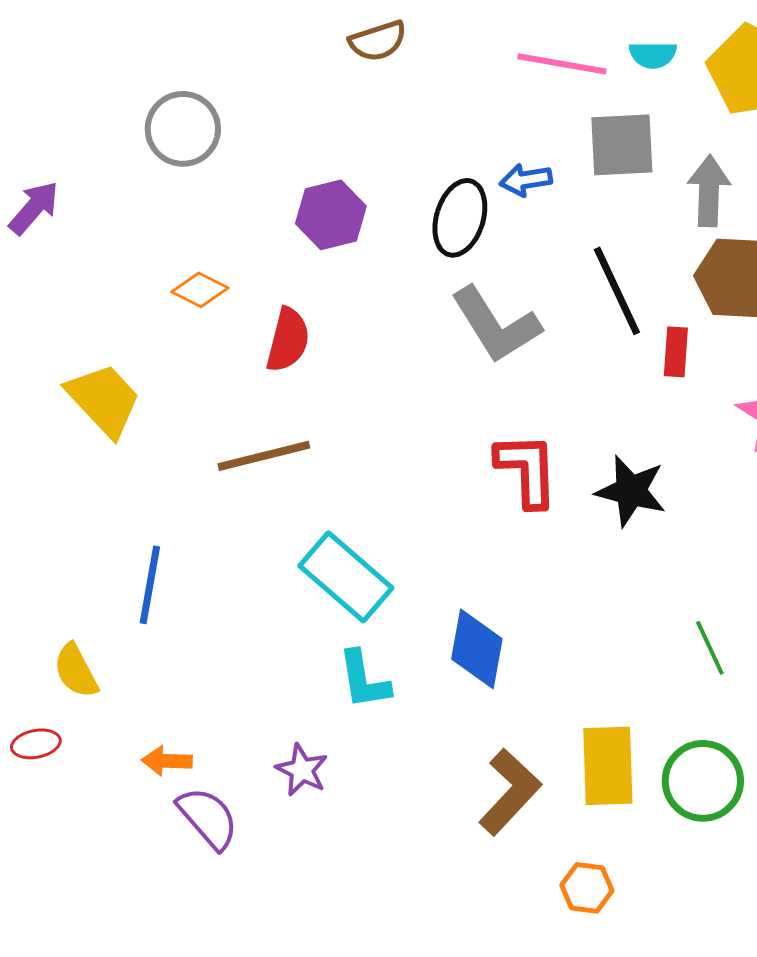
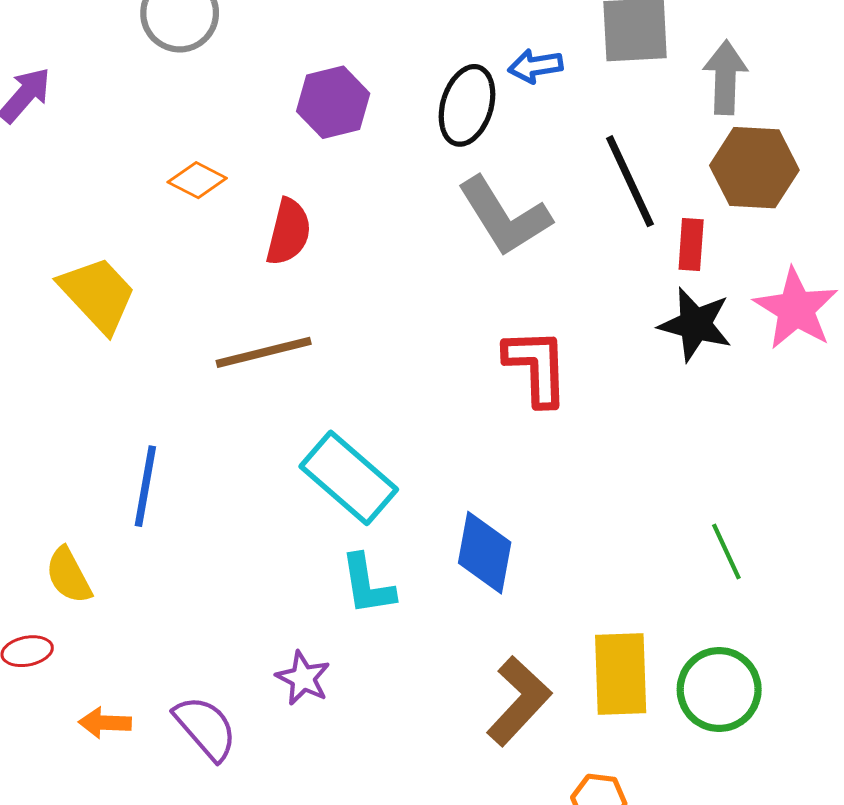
black star: (631, 491) -> (695, 324), moved
orange arrow: (167, 761) -> (105, 723), moved

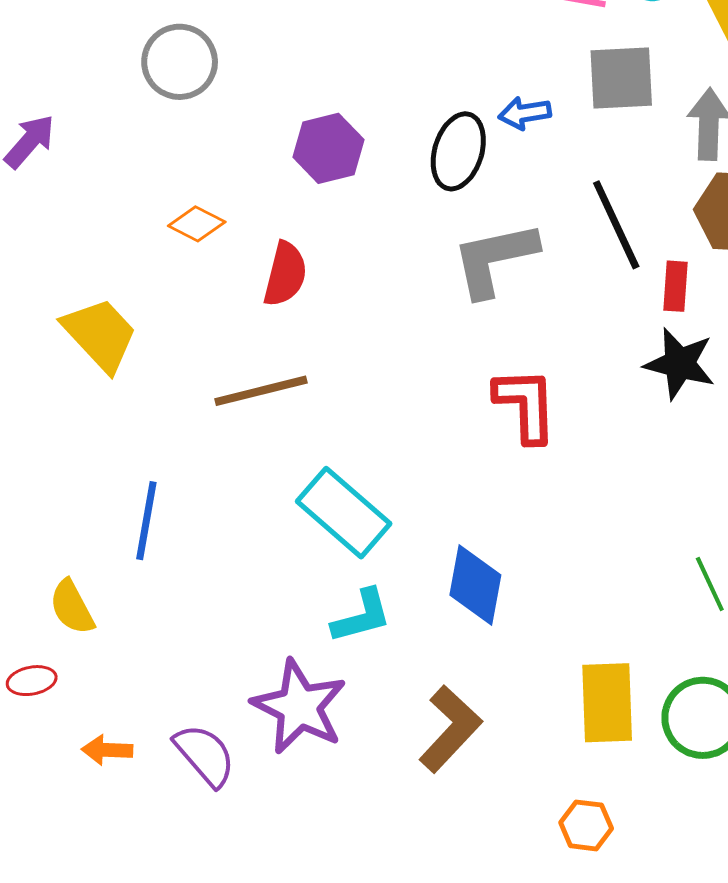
gray L-shape: (504, 216) -> (494, 259), turned 110
cyan L-shape: (367, 585) -> (362, 616), turned -96
purple star: (303, 678) -> (299, 707), size x1.8
brown L-shape: (519, 701) -> (450, 729), moved

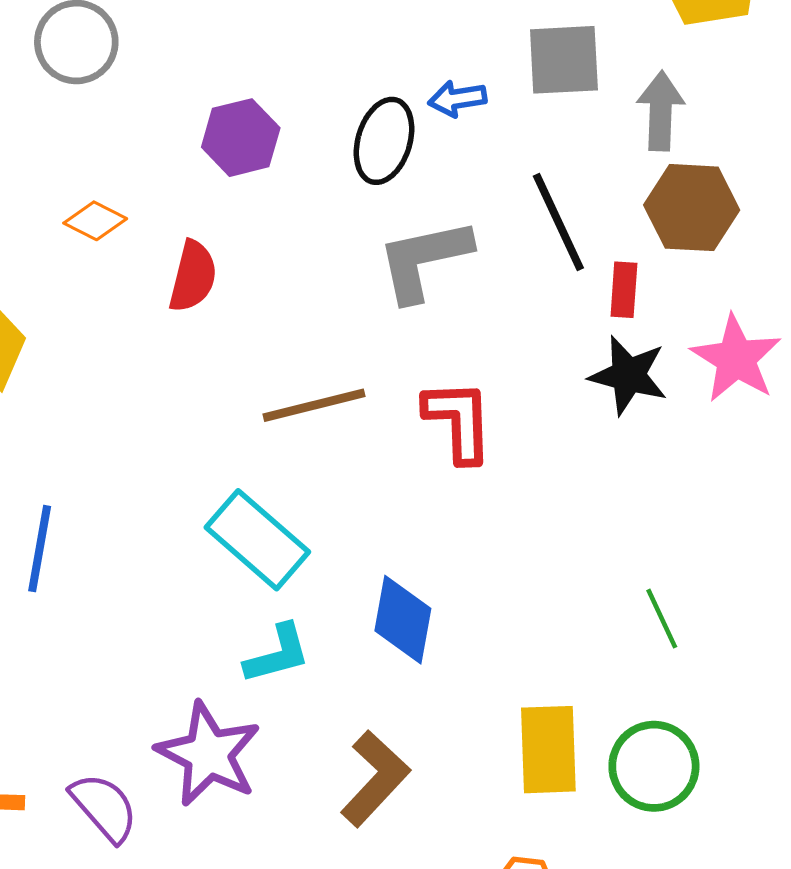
brown line: (261, 391) -> (314, 405), moved

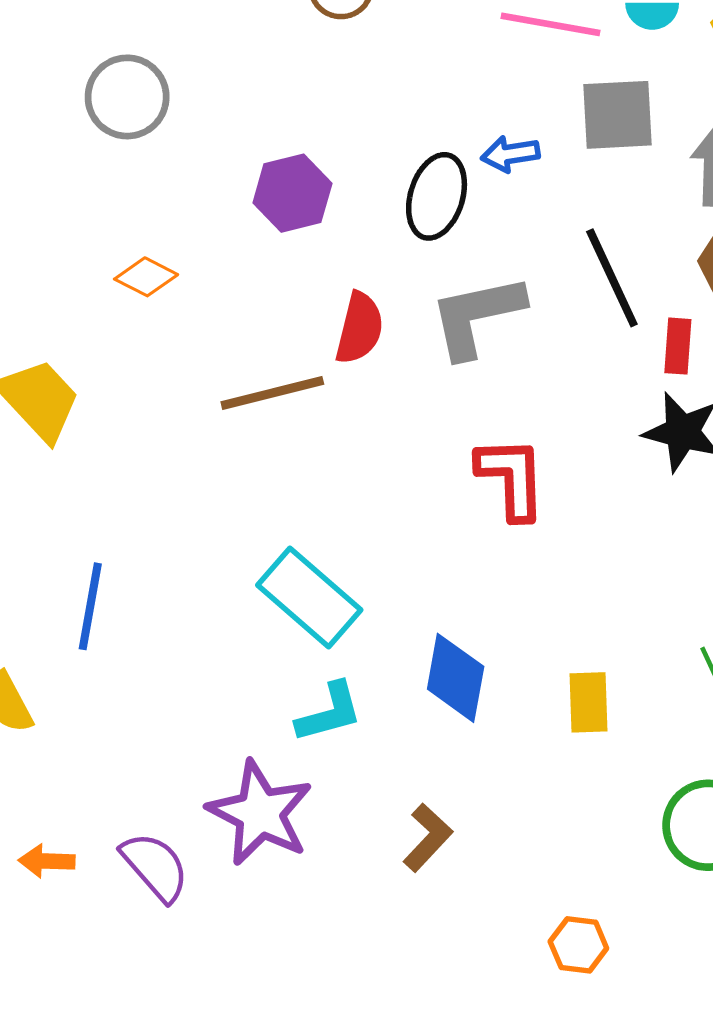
red semicircle: (193, 276) -> (359, 328), moved
brown line: (314, 405) -> (272, 393), moved
yellow rectangle: (548, 750) -> (588, 702), moved, size x0.7
brown L-shape: (375, 778) -> (428, 838), size x0.7

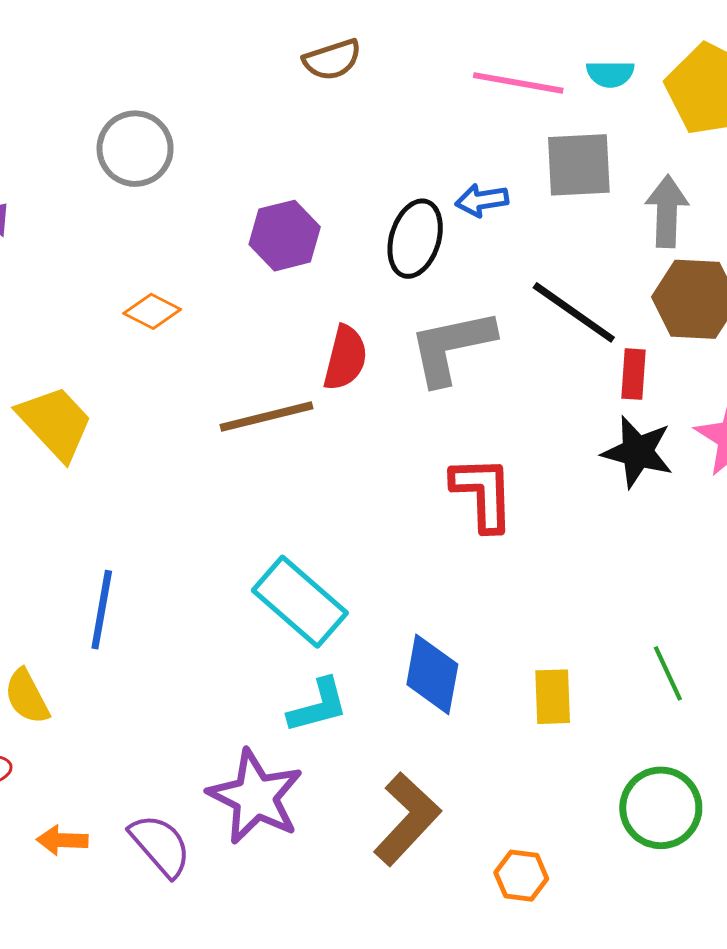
black line: (612, 278) -> (574, 312), turned -30
brown L-shape: (428, 838) -> (407, 819), size x1.5
orange hexagon: (578, 945) -> (521, 876), moved

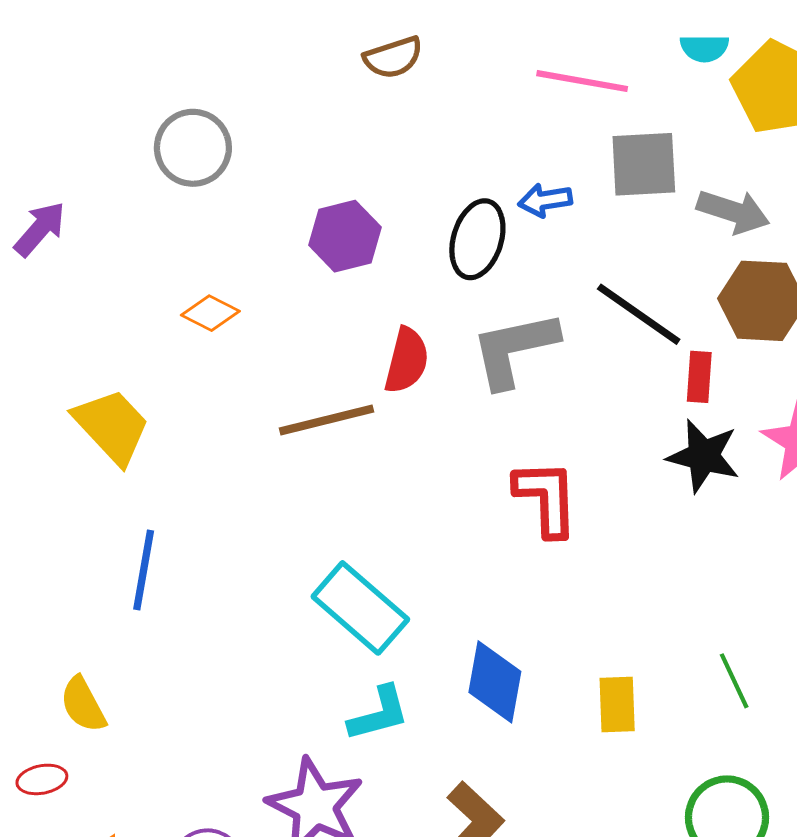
cyan semicircle: (610, 74) -> (704, 48), moved
gray arrow: (667, 211) -> (733, 211), turned 106
blue line: (102, 610) -> (144, 570), moved

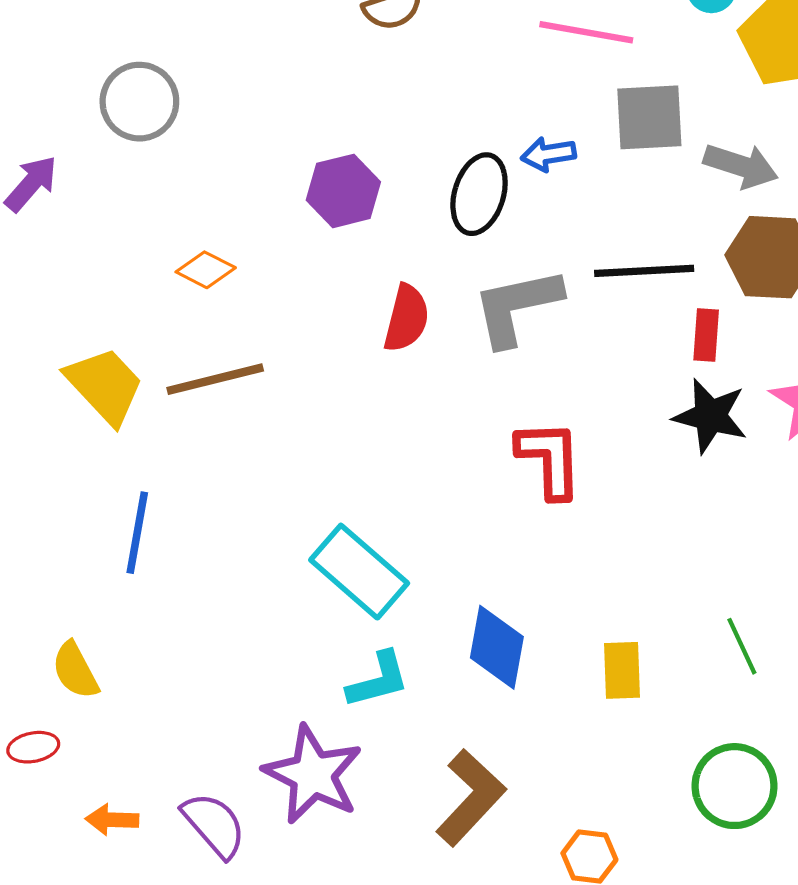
gray circle: (193, 148) -> (139, 102), moved
black line: (639, 314) -> (644, 271), turned -38
brown line: (326, 420) -> (215, 379), moved

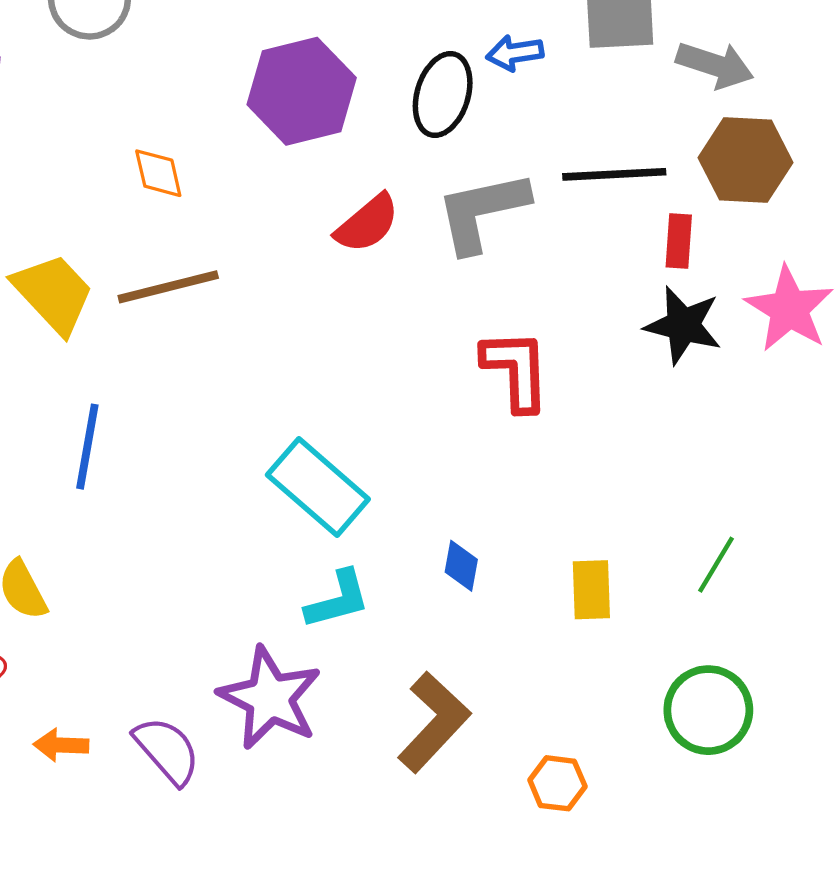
purple hexagon: (343, 191) -> (302, 91), size x1.4
orange diamond: (206, 270) -> (158, 173), turned 50
red semicircle: (406, 318) -> (367, 224), turned 36
green line: (742, 646) -> (716, 565), turned 56
blue diamond: (497, 647) -> (461, 566), size x0.6

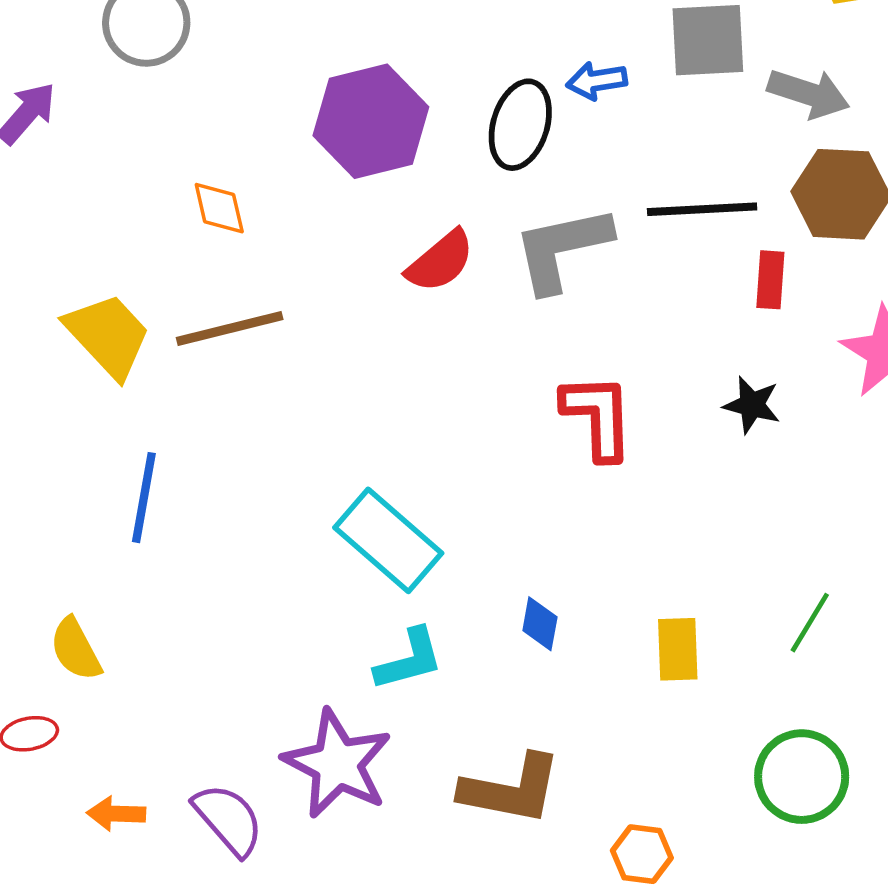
black star: (683, 325) -> (752, 405), moved, size x0.7
brown L-shape: (434, 722) -> (511, 789), turned 58

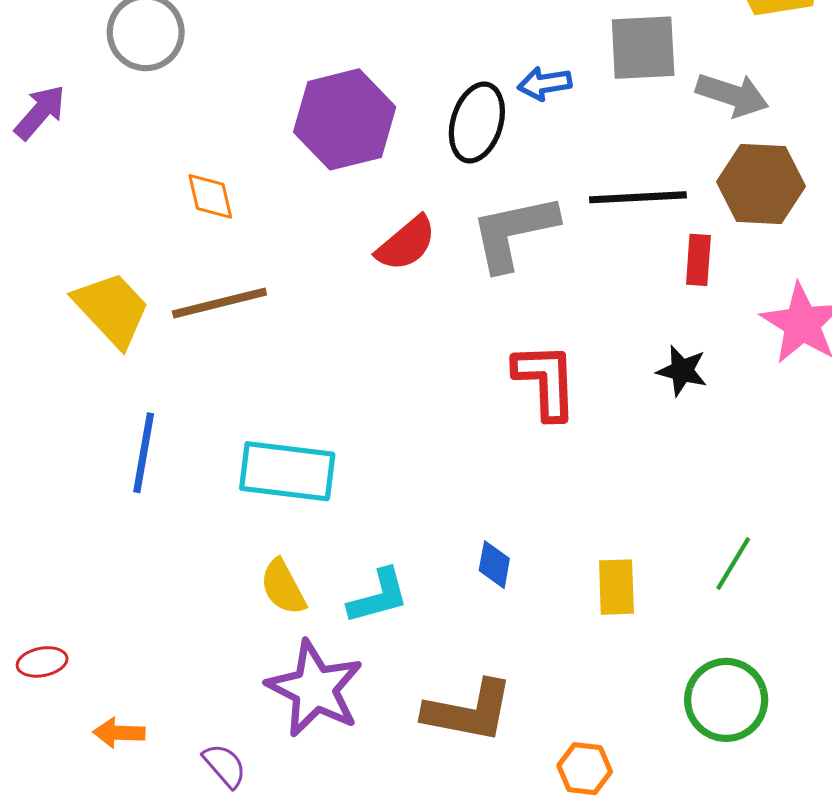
cyan rectangle: (388, 540) -> (287, 471), moved, turned -34
yellow semicircle: (76, 649) -> (283, 587), moved
purple semicircle: (228, 819) -> (225, 766), moved, size x0.7

